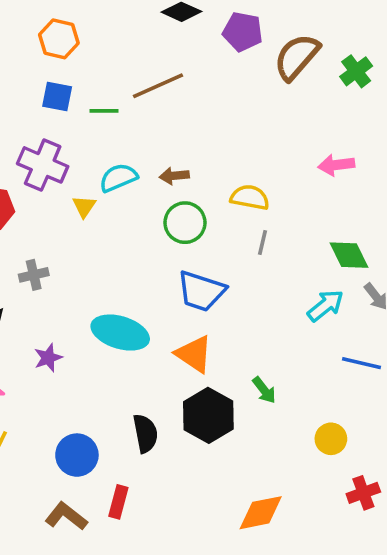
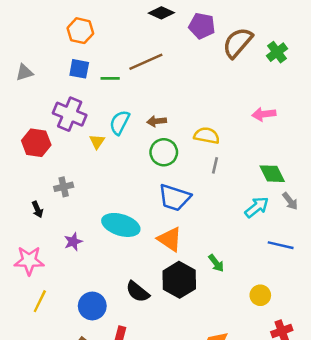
cyan semicircle: (118, 178) -> (120, 122), turned -40
black semicircle: (145, 433) -> (138, 292), turned 140

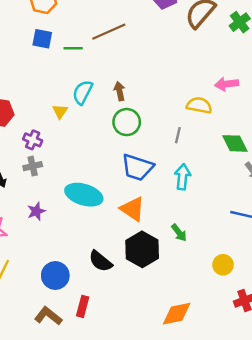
purple cross: (70, 114) -> (33, 140), moved, size x0.6
brown arrow: (157, 121) -> (120, 91), turned 84
yellow semicircle: (207, 136) -> (199, 105), moved
gray cross: (64, 187) -> (33, 166), moved
cyan arrow: (257, 207) -> (183, 177), moved, turned -45

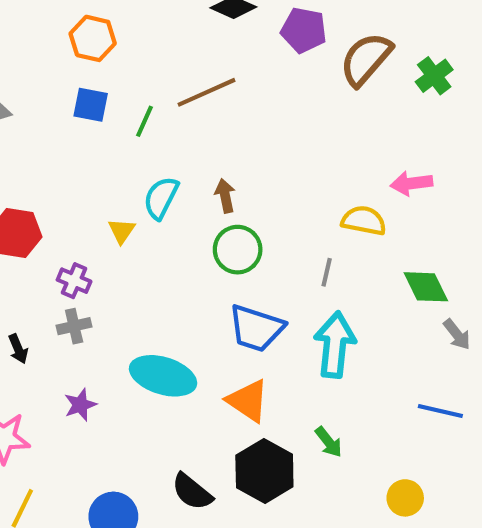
green line: (73, 48) -> (144, 121), turned -66
cyan arrow: (183, 177) -> (335, 345), size x1.4

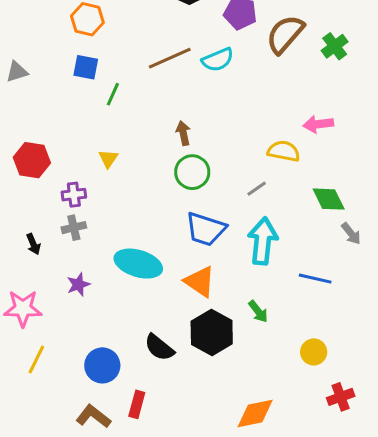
green line: (144, 121) -> (113, 94), moved
cyan semicircle: (161, 198) -> (218, 60), moved, turned -140
gray line: (327, 272) -> (257, 189), turned 42
purple cross: (74, 281) -> (74, 195), turned -30
blue line: (440, 411) -> (315, 279), moved

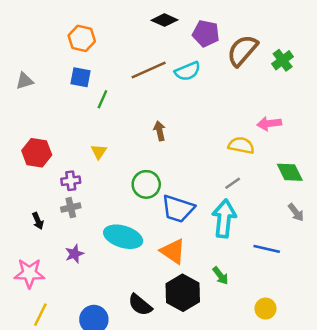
green circle: (192, 172) -> (146, 184), moved
gray line: (257, 189) -> (233, 183), moved
green diamond: (329, 199) -> (290, 172), moved

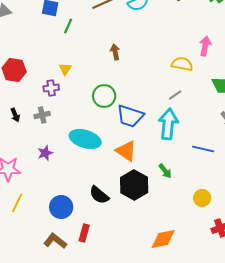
pink arrow: (269, 124) -> (205, 46), turned 108
purple cross: (71, 181) -> (51, 88), moved
black arrow: (38, 221) -> (15, 115), moved

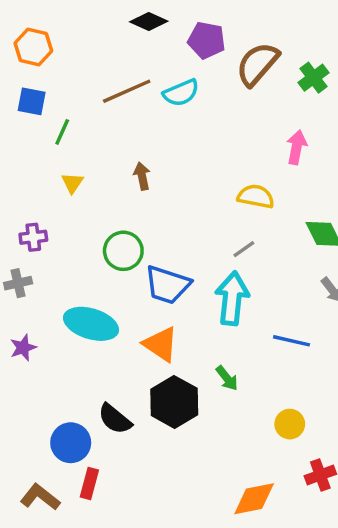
pink arrow: (205, 46) -> (297, 147), moved
yellow triangle: (65, 69) -> (72, 183), moved
blue circle: (61, 207) -> (71, 443), moved
orange diamond: (163, 239) -> (254, 499), moved

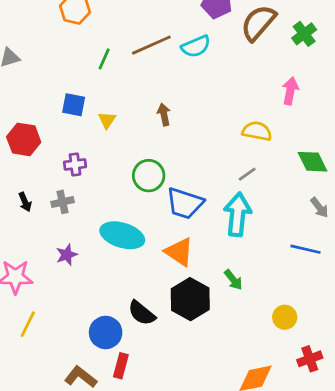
blue square: (32, 101) -> (74, 105), moved
green line: (62, 132) -> (104, 59), moved
blue line: (291, 341) -> (306, 249), moved

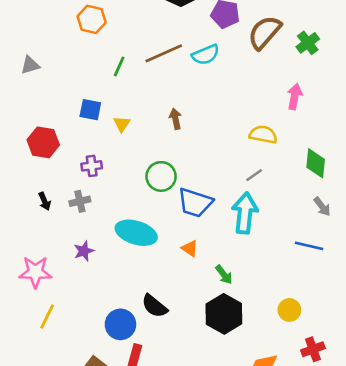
green diamond: (312, 162) -> (316, 163), turned 32
orange triangle: (179, 252) -> (190, 248), size x0.6
green arrow: (233, 280) -> (224, 275), moved
black hexagon: (190, 299) -> (224, 314), moved

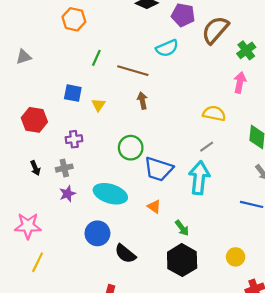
green cross: (308, 43) -> (246, 50), moved
brown line: (164, 53) -> (133, 71), moved, turned 40
purple star: (84, 251) -> (67, 194), moved
blue circle: (120, 324) -> (97, 233), moved

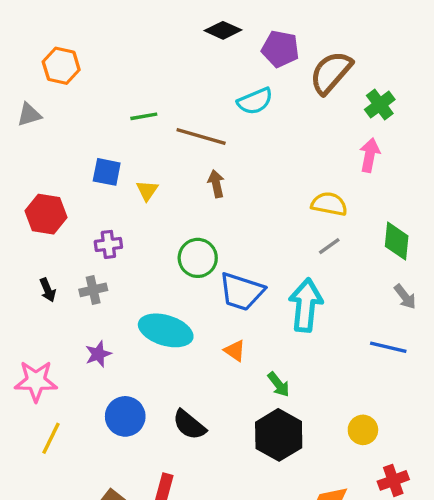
orange hexagon: (74, 19) -> (61, 66), moved
green line: (96, 58) -> (144, 116), turned 56
gray line: (207, 147) -> (329, 246), moved
purple star: (67, 194) -> (98, 354), moved
blue circle: (97, 233) -> (125, 416), moved

